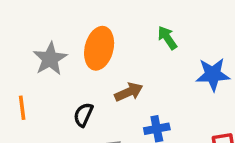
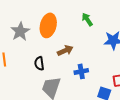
black semicircle: (83, 115) -> (39, 63), turned -32

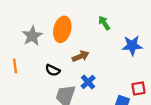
black semicircle: (39, 63) -> (53, 70), turned -56
blue cross: (81, 71) -> (88, 82), moved, turned -32

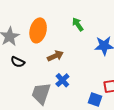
black semicircle: (53, 70) -> (18, 62), moved

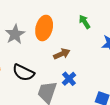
black semicircle: (18, 62) -> (23, 73), moved, size x1.5

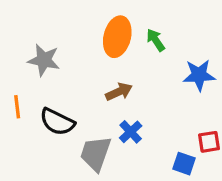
orange ellipse: (44, 28) -> (117, 37), moved
gray star: (15, 34) -> (44, 60), turned -30

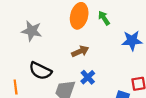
orange line: (17, 107) -> (16, 87), moved

